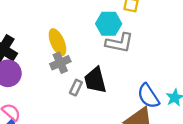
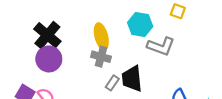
cyan hexagon: (109, 24) -> (140, 24), moved
gray cross: (60, 63) -> (101, 57), turned 30

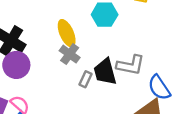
gray L-shape: (161, 46) -> (131, 65), moved
gray cross: (101, 57) -> (70, 54), turned 30

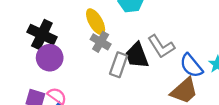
gray L-shape: (131, 65) -> (161, 46), turned 52
gray rectangle: (86, 79) -> (119, 65), size x1.5

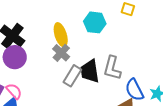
gray L-shape: (161, 46) -> (112, 68), turned 35

